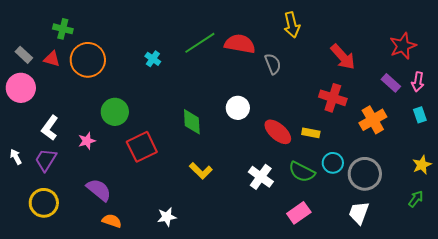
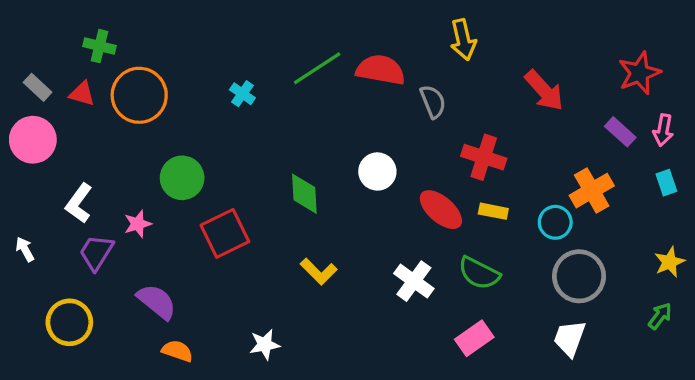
red cross: (333, 98) -> (484, 157), moved
purple trapezoid: (46, 160) -> (96, 252), moved
cyan circle: (333, 163) -> (555, 222), moved

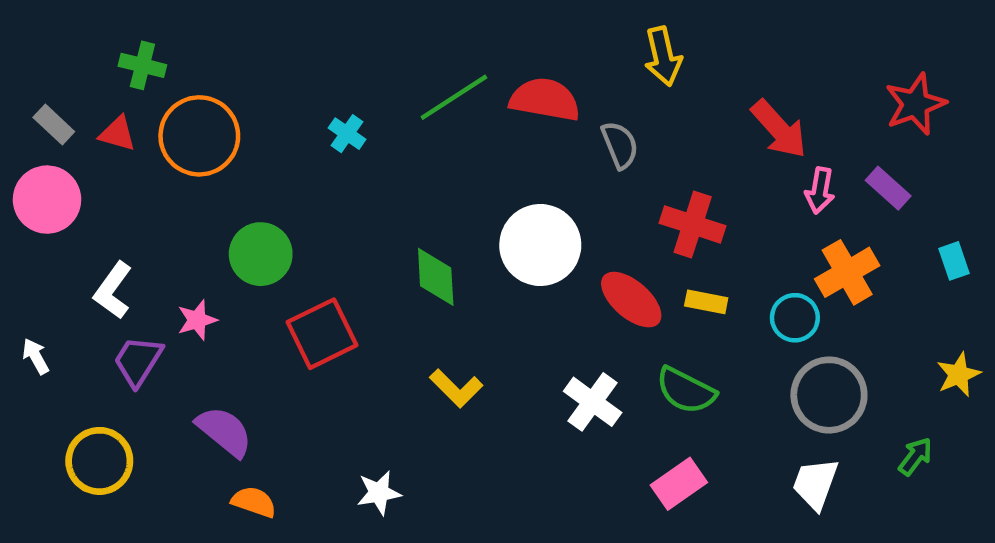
pink arrow: (663, 130) -> (820, 190), moved
white circle: (377, 171) -> (540, 245), size x1.5
green arrow: (660, 316) -> (915, 456), moved

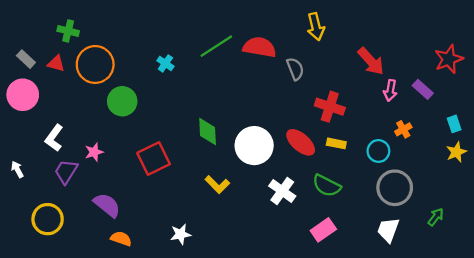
red star: (915, 104) -> (449, 59), moved
white circle: (540, 245) -> (254, 146), moved
green circle: (261, 254) -> (122, 101), moved
orange cross: (847, 272) -> (403, 129), size x0.6
yellow star: (959, 375) -> (456, 152), moved

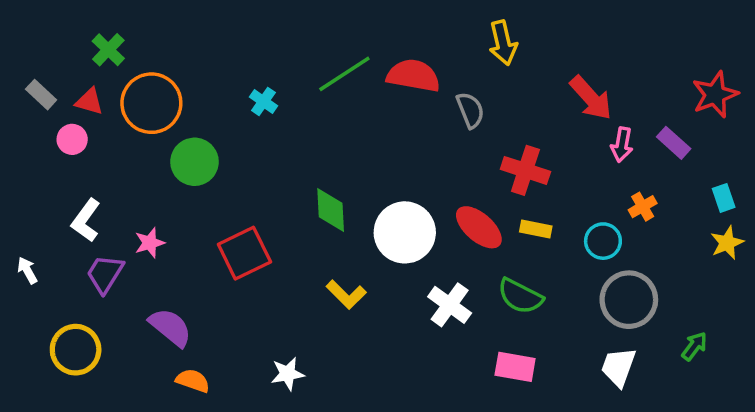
green cross: (68, 31) -> (108, 50), turned 30
pink circle: (23, 95) -> (72, 139), moved, size x0.6
pink rectangle: (323, 230) -> (515, 367), turned 45

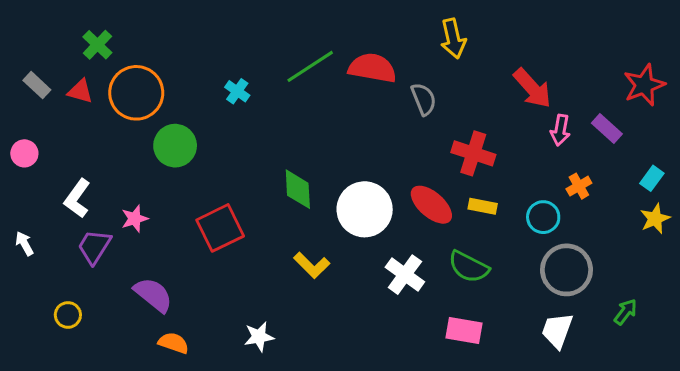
pink circle: (72, 139) -> (24, 153), moved
cyan rectangle: (724, 198) -> (652, 178), turned 55
yellow circle: (76, 350) -> (68, 315), size x0.6

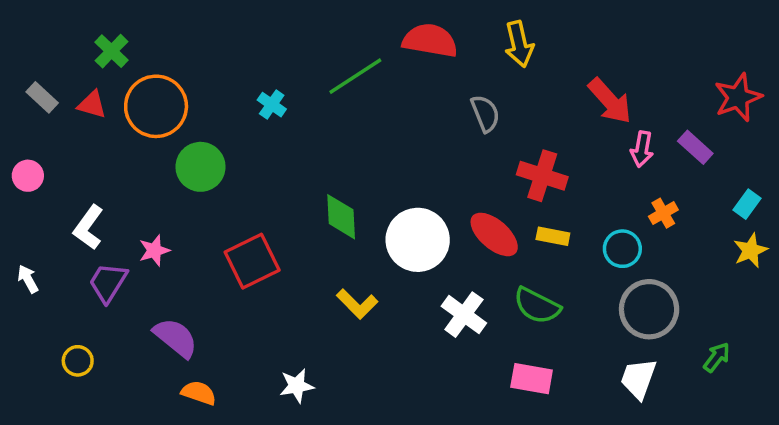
red semicircle: (372, 68) -> (430, 40), moved

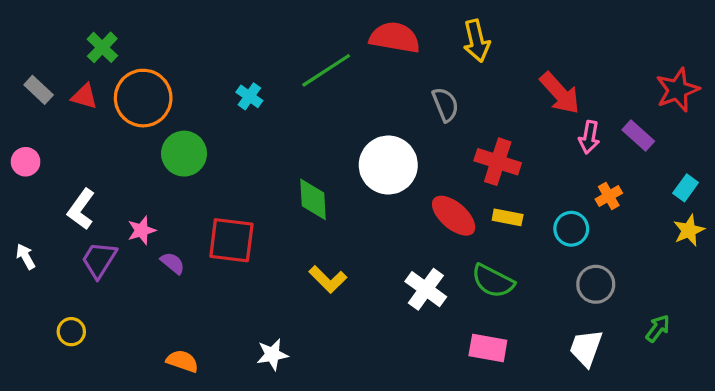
white circle: (418, 240) -> (388, 165), moved
red square: (252, 261) -> (231, 240), turned 33
gray circle: (649, 309) -> (596, 284), size x0.7
purple semicircle: (176, 338) -> (173, 263), moved, size x0.6

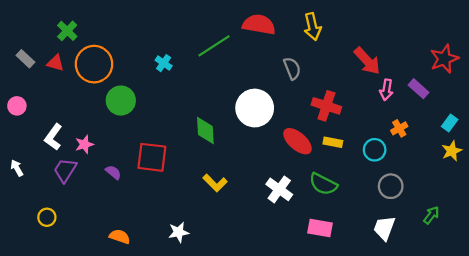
pink star: (142, 230) -> (84, 144), moved

